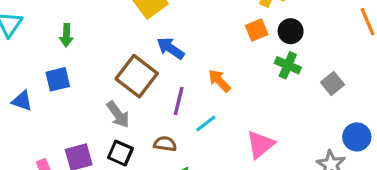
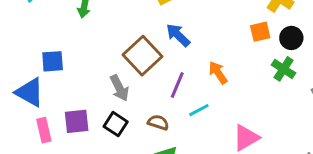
blue square: (58, 79) -> (53, 61), moved
blue triangle: (22, 101) -> (30, 92), moved, size x1.5

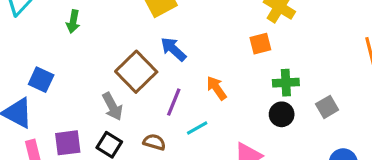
black circle: (291, 38) -> (282, 114), moved
blue square: (53, 61) -> (41, 80), turned 30
green cross: (284, 69) -> (286, 83), turned -35

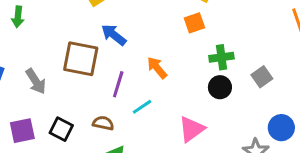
brown square: (136, 72) -> (81, 59), turned -30
gray arrow: (112, 107) -> (36, 81), moved

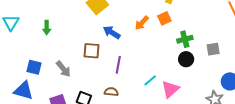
brown square: (81, 59) -> (92, 51), size x0.7
orange arrow: (157, 68) -> (142, 23), moved, turned -91
gray square: (262, 77) -> (213, 49), turned 32
cyan line: (142, 107) -> (150, 80), moved

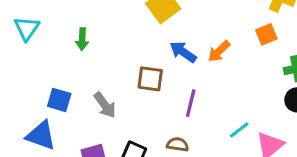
orange arrow: (142, 23) -> (219, 51), moved

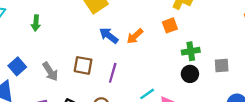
brown square: (150, 79) -> (83, 65), moved
blue square: (59, 100) -> (17, 66), turned 30

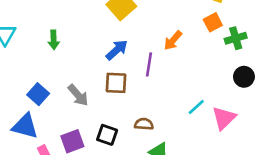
blue arrow: (109, 35) -> (117, 50), moved, turned 108
green cross: (191, 51) -> (236, 38), moved
purple line: (113, 73) -> (149, 64), moved

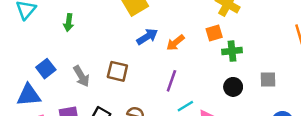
blue arrow: (117, 50) -> (147, 37), moved
purple line: (149, 64) -> (171, 81), moved
blue triangle: (25, 126) -> (29, 95), turned -30

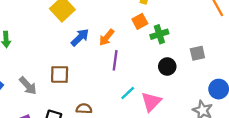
purple line: (171, 81) -> (115, 60), moved

